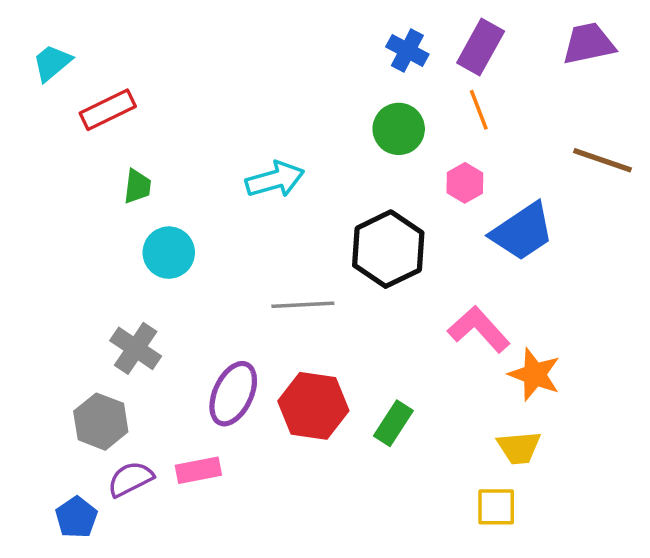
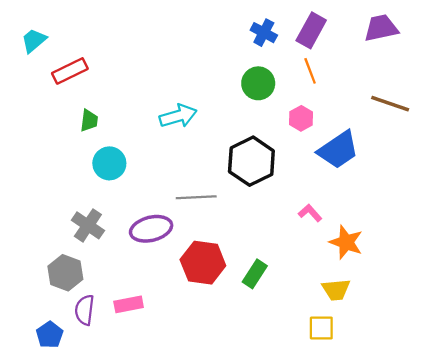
pink L-shape: (479, 329) -> (310, 213), size x0.6
purple ellipse: (233, 394) -> (151, 229), moved, turned 51
purple semicircle: (130, 479) -> (85, 310), turned -56

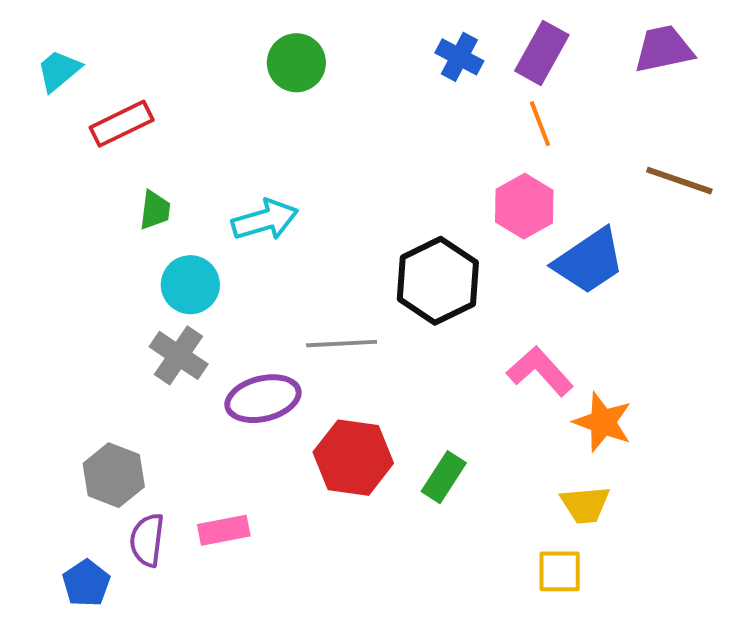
green circle: (258, 83) -> (296, 63), moved
cyan arrow: (178, 116) -> (265, 220), moved
pink hexagon: (301, 118) -> (524, 206), size x1.4
pink L-shape: (310, 213) -> (540, 371), size x1.6
gray cross: (88, 225) -> (179, 355), moved

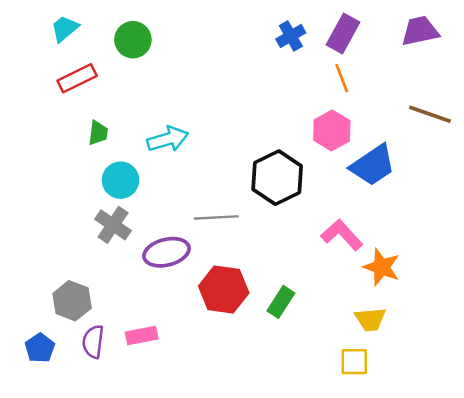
blue cross: (459, 57) -> (291, 36), turned 32
green circle: (296, 63) -> (133, 40), moved
cyan trapezoid: (59, 71) -> (65, 28), moved
blue pentagon: (86, 583) -> (40, 348), moved

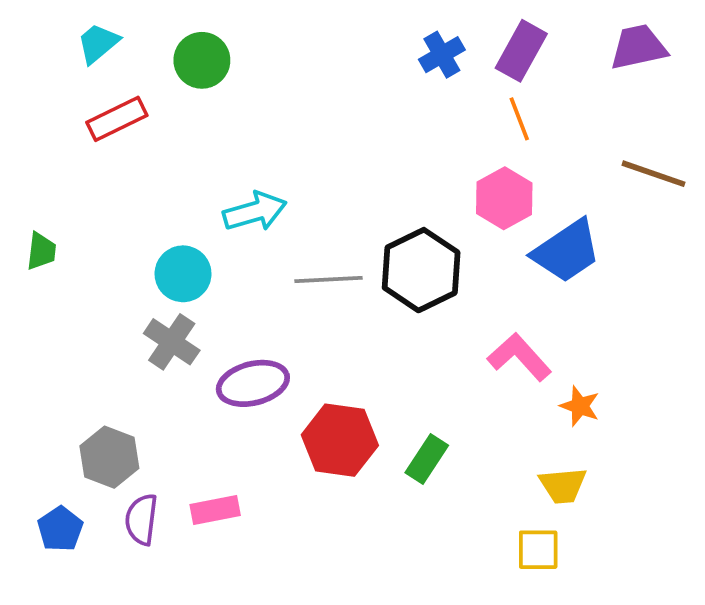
green trapezoid: (98, 133) -> (41, 251), moved
gray line: (216, 217) -> (329, 279), moved
orange star: (382, 267) -> (580, 406), size x0.7

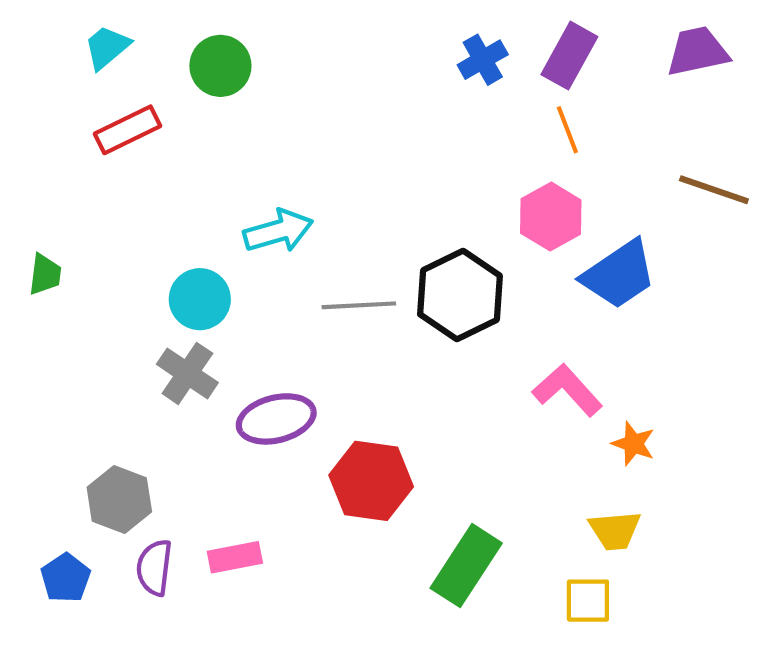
green rectangle: (427, 459) -> (466, 566), moved, size x1.5

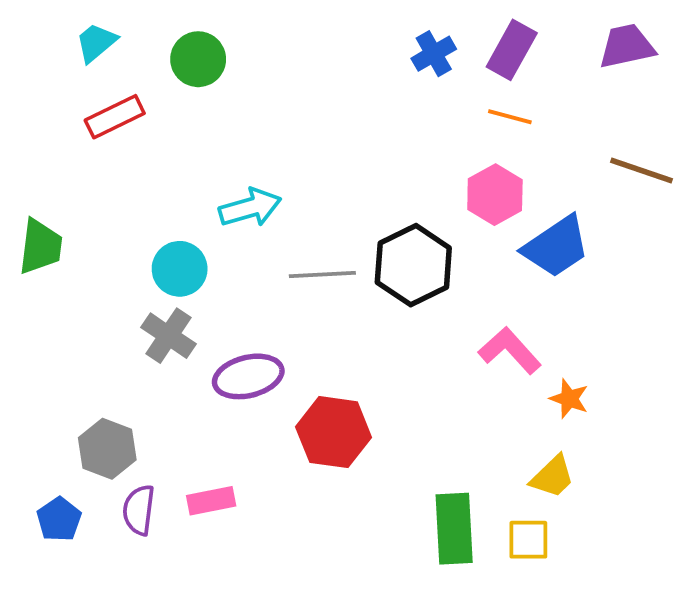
orange line: (567, 130) -> (510, 117), turned -54
green trapezoid: (45, 274) -> (40, 247), size x1.5
yellow trapezoid: (615, 530) -> (552, 477), turned -39
green rectangle: (466, 566) -> (454, 529), moved, turned -36

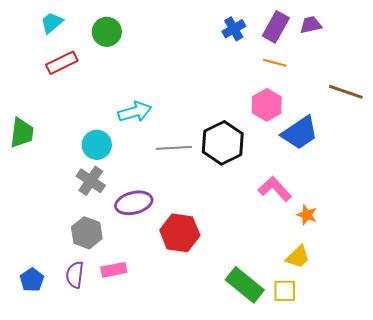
purple trapezoid: (627, 46) -> (311, 25), moved, size x0.7
gray hexagon: (107, 449) -> (87, 233), moved
green rectangle: (454, 529) -> (245, 285), turned -48

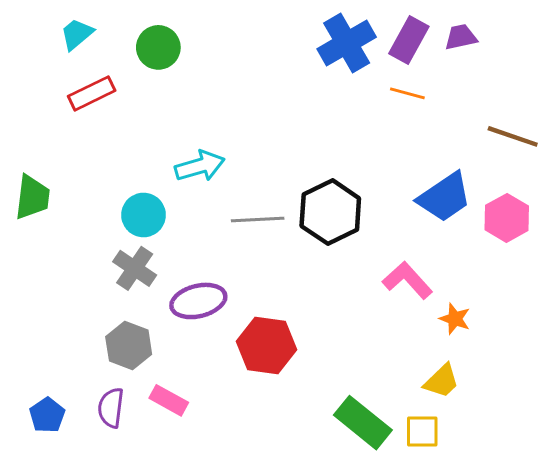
blue cross: (234, 29) -> (347, 43), size x1.6
pink hexagon: (267, 105) -> (507, 218), moved
pink rectangle: (114, 270) -> (169, 400), turned 40

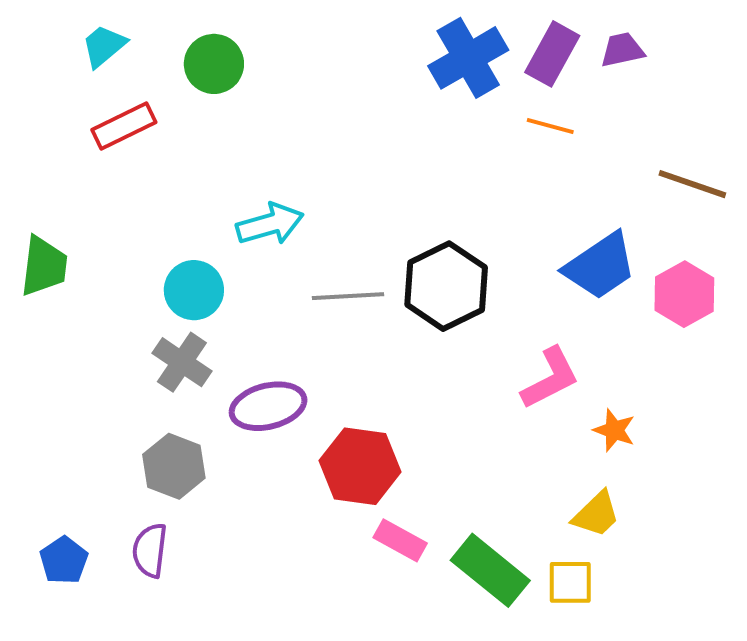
pink L-shape: (407, 280) -> (550, 378), turned 105
pink rectangle: (169, 400) -> (400, 540), moved

